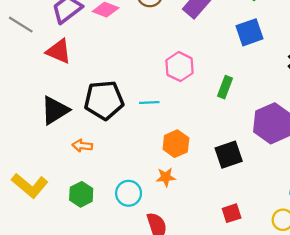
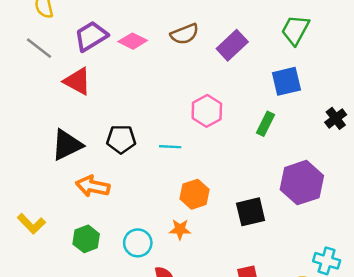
green rectangle: (225, 87) -> (265, 124), moved
black pentagon: (104, 100) -> (121, 139), size x0.7
orange arrow: (82, 146) -> (93, 186), size x1.5
yellow L-shape: (30, 185) -> (31, 224), size x0.7

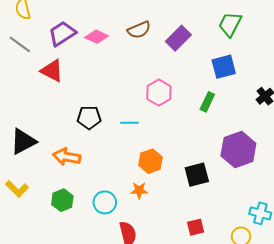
black triangle: (67, 145) -> (23, 141), moved

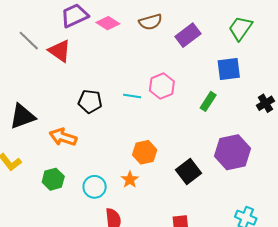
gray line: (20, 44) -> (29, 41), moved
cyan line: (129, 123) -> (132, 96), moved
black square: (197, 175) -> (188, 171), turned -30
orange star: (139, 190) -> (130, 180), turned 30

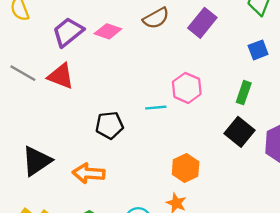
blue square: (229, 69) -> (258, 50), size x0.7
black square: (188, 171) -> (239, 132), moved

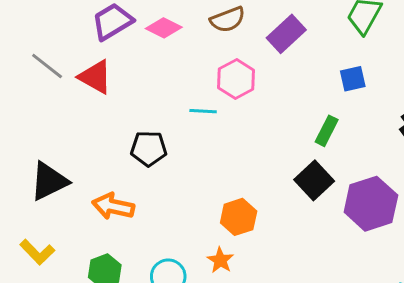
pink hexagon: (187, 88) -> (236, 79), moved
cyan line: (156, 108) -> (203, 111), moved

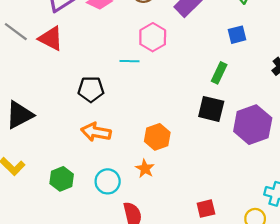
black square: (314, 180) -> (211, 109), turned -32
orange arrow: (113, 206) -> (96, 132), moved

